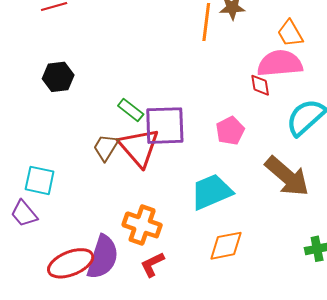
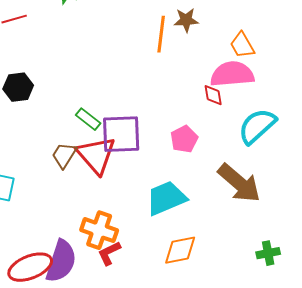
red L-shape: (152, 264) -> (109, 253), moved

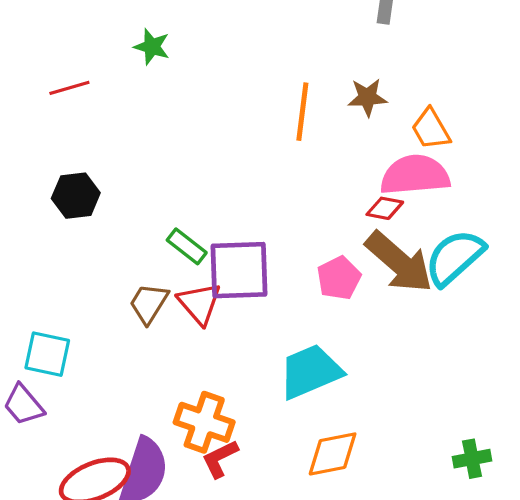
brown star: (186, 20) -> (367, 97), moved
red diamond: (213, 95) -> (385, 208), turned -70
red triangle: (96, 155) -> (199, 303), size x0.7
brown arrow: (239, 183) -> (399, 262), moved

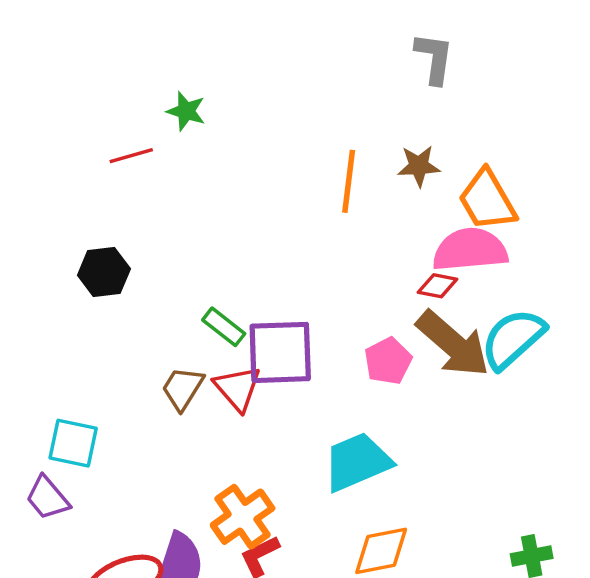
red line: (69, 88) -> (131, 156), moved
orange trapezoid: (431, 129) -> (487, 200), size x1.4
orange cross: (204, 422) -> (243, 517), turned 36

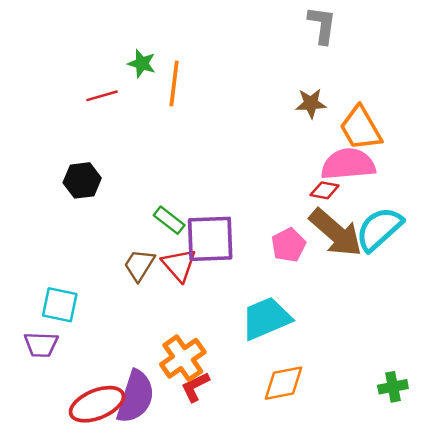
orange line: (349, 181) -> (174, 83), moved
purple trapezoid: (47, 498) -> (41, 345), turned -48

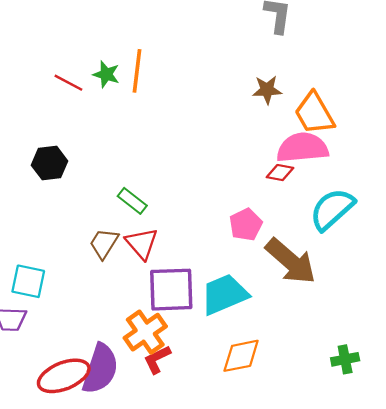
green star: (142, 64) -> (106, 74), moved
red line: (102, 96) -> (68, 83), turned 44
brown arrow: (336, 233) -> (291, 261), moved
purple square: (210, 239) -> (171, 290), moved

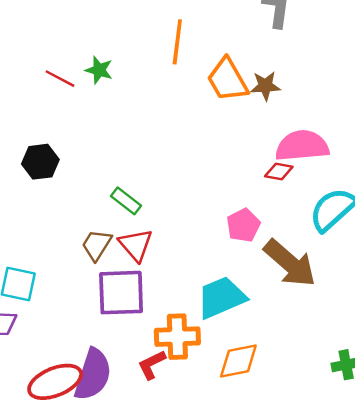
orange line: (137, 71) -> (177, 42), moved
orange trapezoid: (314, 113) -> (227, 80), moved
purple square: (171, 290) -> (121, 293), moved
orange cross: (145, 332) -> (177, 337), moved, turned 33

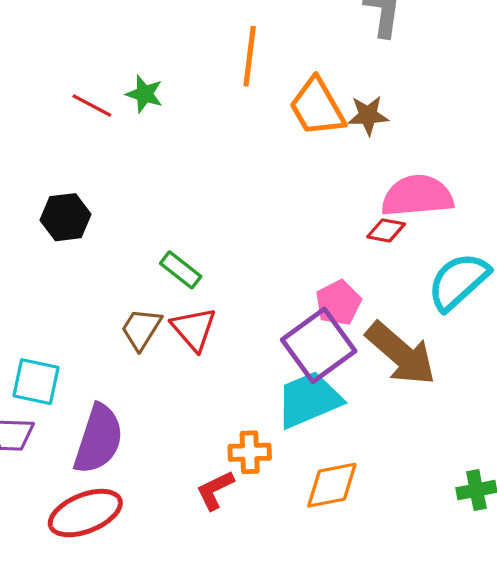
purple square: (121, 293) -> (319, 345), moved, turned -34
orange cross: (177, 337) -> (250, 452), size x0.7
purple semicircle: (93, 374) -> (98, 439), moved

